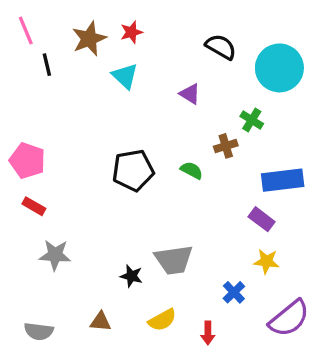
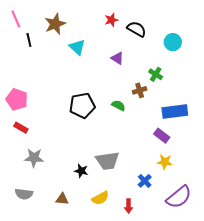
red star: (131, 32) -> (111, 20), moved
cyan circle: (279, 68) -> (173, 42), size x0.6
gray semicircle: (39, 331) -> (24, 194), moved

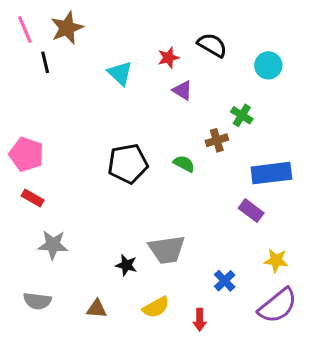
red star: (111, 20) -> (168, 58), moved
brown star: (55, 24) -> (67, 28), moved
yellow star: (165, 162) -> (276, 260), moved

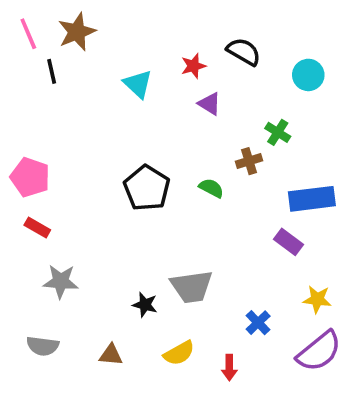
black pentagon: (128, 164) -> (147, 188), turned -30

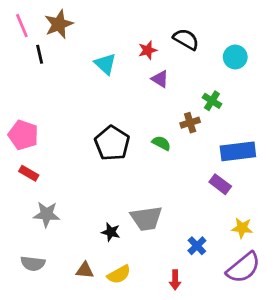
yellow semicircle: (179, 353) -> (119, 274), moved

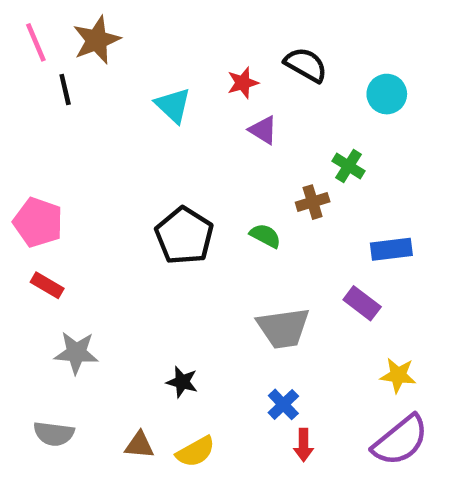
blue rectangle: (238, 151) -> (391, 249), size x0.7
gray trapezoid: (146, 218) -> (283, 328), moved
blue cross: (197, 246) -> (283, 404), moved
red arrow: (175, 280) -> (304, 445), moved

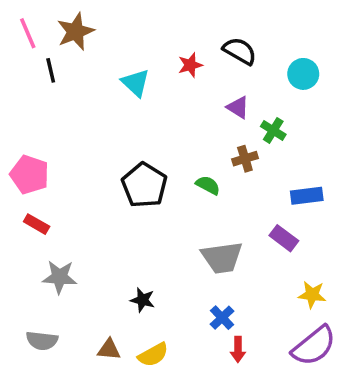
purple triangle: (263, 130) -> (238, 107), moved

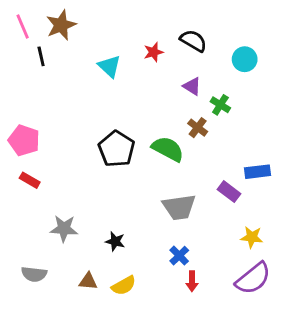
brown cross: (245, 159) -> (198, 128), turned -36
green semicircle: (208, 185) -> (168, 149), size x1.6
blue rectangle: (307, 196) -> (257, 172), moved
gray star: (60, 277) -> (64, 229), moved

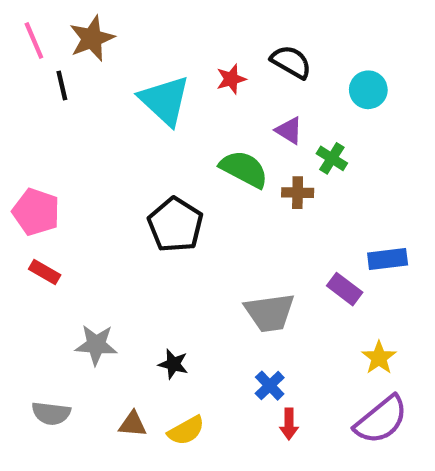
cyan triangle: (109, 66) -> (165, 100), size x1.5
brown cross: (198, 128) -> (298, 193), turned -36
green semicircle: (168, 149) -> (244, 169), moved
yellow star: (252, 237) -> (379, 358), turned 30

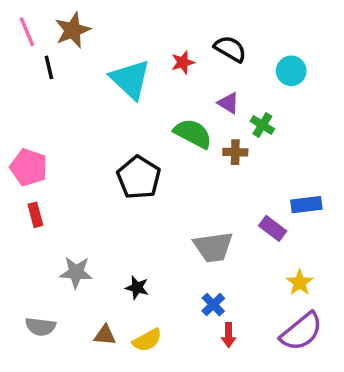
red rectangle: (45, 272) -> (35, 215), turned 45

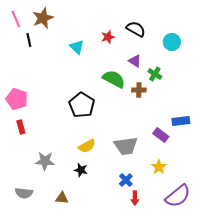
cyan triangle: (130, 79) -> (77, 47), size x0.6
yellow star: (300, 283) -> (159, 167), moved
yellow semicircle: (147, 340) -> (87, 146), moved

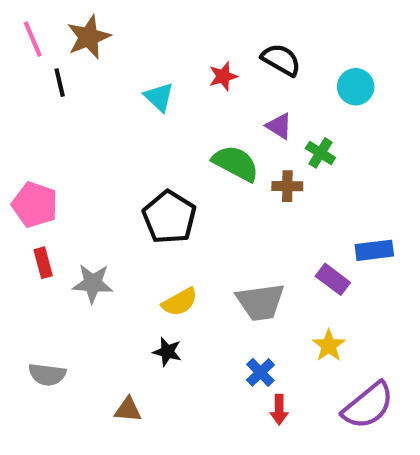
gray star: (45, 161) -> (93, 283), moved
gray semicircle: (24, 193) -> (47, 374), moved

